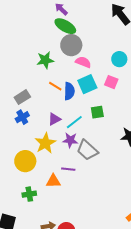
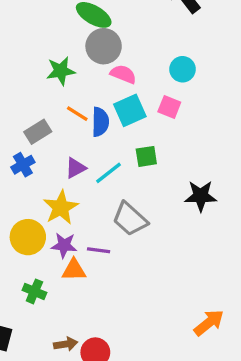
gray rectangle: (22, 97) -> (38, 132), moved
purple star: (70, 140) -> (64, 245), moved
green cross: (29, 194) -> (34, 291), turned 32

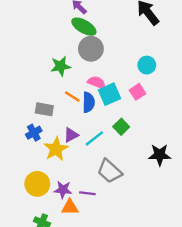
pink semicircle: (123, 74) -> (97, 83), moved
pink square: (169, 107) -> (137, 92), turned 35
gray rectangle: (38, 132) -> (44, 109), turned 42
green square: (146, 156) -> (121, 127), turned -35
yellow star: (61, 207) -> (56, 149), moved

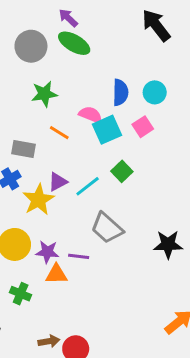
gray circle: (91, 49) -> (31, 46), moved
blue semicircle: (89, 102) -> (120, 92), moved
black star: (160, 155) -> (168, 244), moved

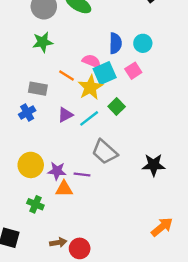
green star: (44, 94) -> (43, 42), moved
yellow star: (38, 200) -> (90, 87), moved

